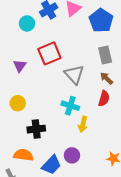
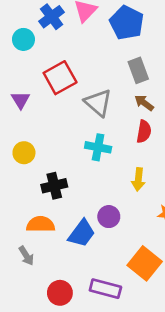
yellow arrow: (83, 124) -> (138, 179), moved

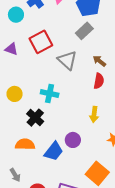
gray rectangle: (138, 70) -> (84, 31), moved, turned 66
purple triangle: (20, 100) -> (11, 49), moved, turned -40
cyan cross: (98, 147) -> (50, 93), moved
black cross: (54, 186) -> (35, 118), turned -36
gray arrow: (26, 256) -> (15, 175), moved

